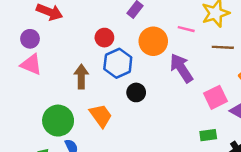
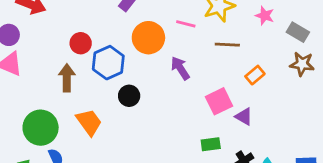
red circle: (104, 38) -> (81, 43), moved
purple arrow: (181, 68) -> (180, 68), size x0.7

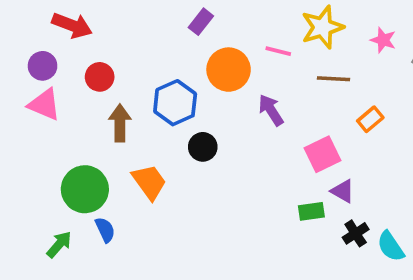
red circle: (81, 43) -> (100, 77), moved
purple triangle: (244, 117) -> (343, 191), moved

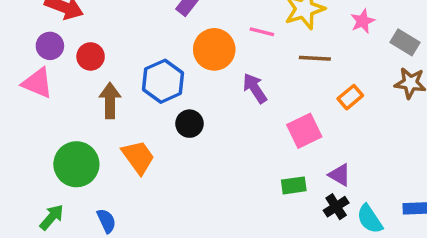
pink star: (383, 40) -> (363, 21), turned 30
purple circle: (43, 66) -> (50, 46), moved
purple triangle: (343, 191) -> (340, 175), moved
blue semicircle: (105, 230) -> (106, 221), moved

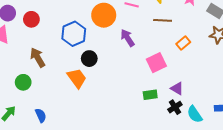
brown arrow: (110, 101) -> (38, 58), moved, turned -30
orange trapezoid: (138, 157) -> (77, 78), moved
green circle: (76, 164) -> (23, 82), size x0.6

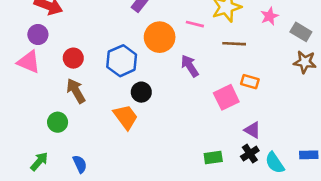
red circle: (31, 19) -> (73, 58), moved
orange rectangle: (183, 43) -> (250, 82), moved, turned 56
green rectangle: (150, 95) -> (213, 157), moved

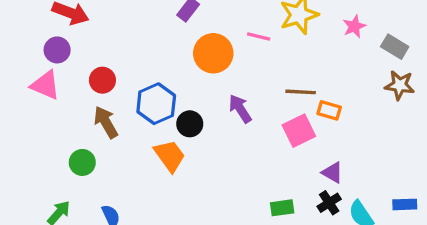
brown line: (234, 44) -> (301, 92), moved
blue hexagon: (122, 61) -> (156, 104), moved
purple arrow: (190, 66) -> (240, 109), moved

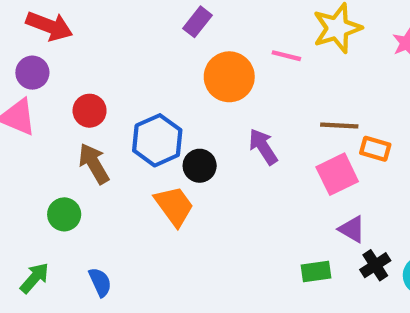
purple triangle: (332, 173) -> (352, 229), moved

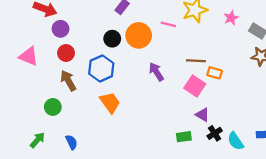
purple circle: (32, 73) -> (61, 29), moved
black circle: (200, 166) -> (112, 39), moved
pink square: (337, 174) -> (195, 86), turned -30

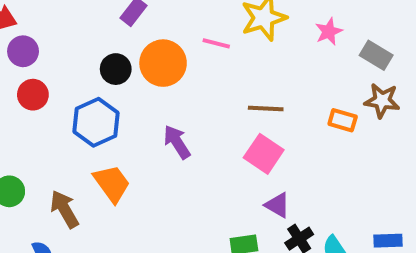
purple arrow: (156, 72) -> (177, 142), moved
orange rectangle: (215, 73) -> (343, 120), moved
brown arrow: (68, 81) -> (64, 209), moved

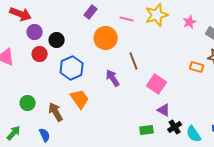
pink line: (216, 43) -> (127, 19), moved
black circle: (116, 69) -> (57, 40), moved
brown line: (266, 108) -> (134, 61), moved, turned 66

